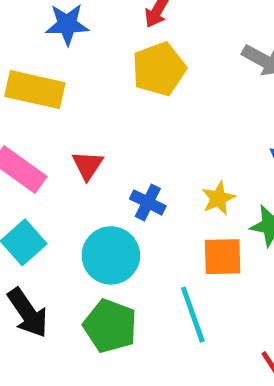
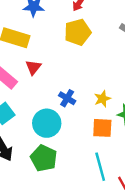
red triangle: (88, 165) -> (33, 67), moved
cyan line: (193, 315) -> (100, 167), moved

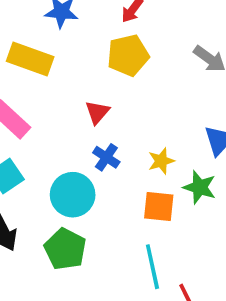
red triangle: (33, 67) -> (97, 112), moved

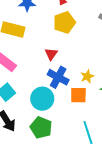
blue cross: (106, 157) -> (58, 77), size x1.5
orange square: (159, 206) -> (78, 95), moved

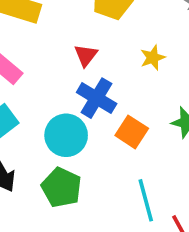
yellow star: (87, 76) -> (153, 58), moved
orange square: (78, 95) -> (132, 132), turned 30

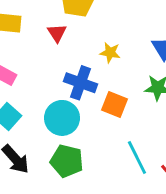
red triangle: (86, 55) -> (57, 33), moved
yellow star: (153, 58) -> (110, 53), moved, turned -30

